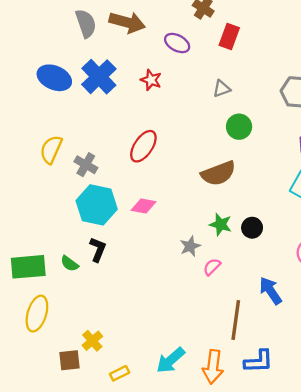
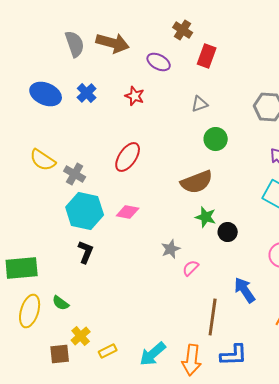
blue cross: (99, 77) -> (87, 93), size x0.6
yellow semicircle: (51, 149) -> (43, 160), turned -80
green star: (221, 224) -> (206, 217), moved
green semicircle: (70, 264) -> (61, 303), moved
yellow rectangle: (120, 373) -> (108, 351), moved

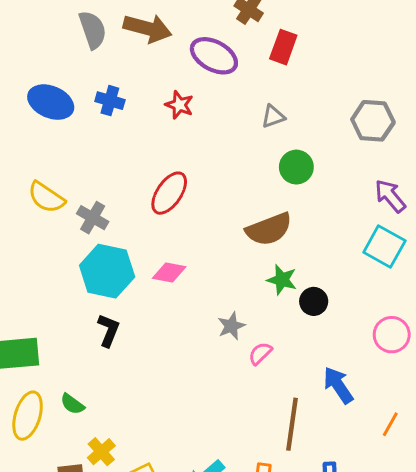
purple ellipse: (159, 62) -> (214, 56), size x1.4
blue cross: (87, 93) -> (110, 101), turned -30

